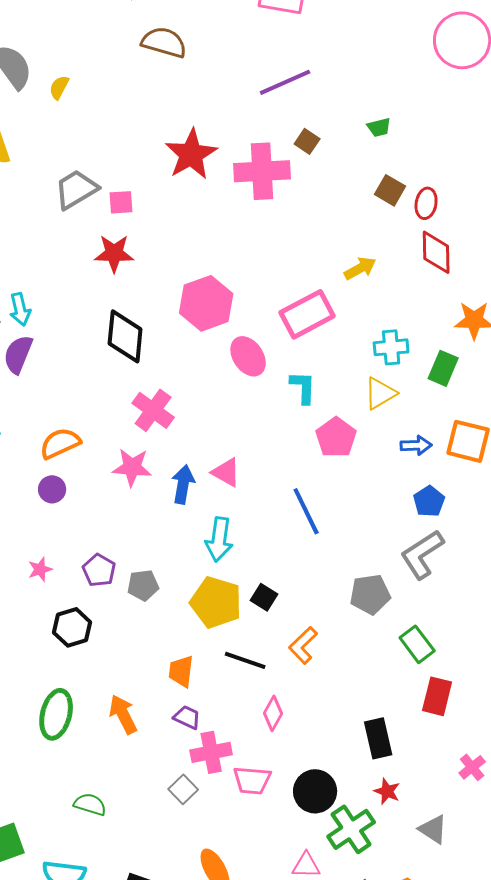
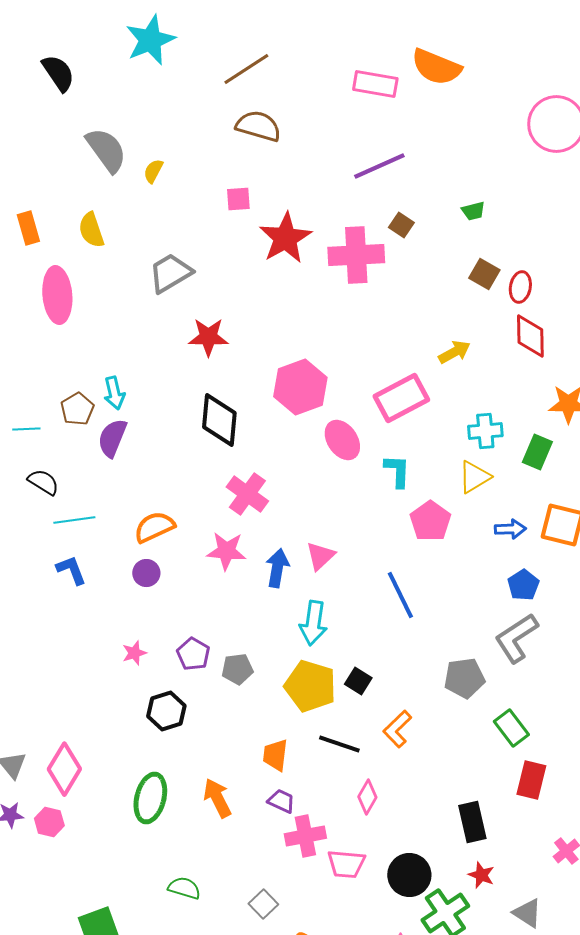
pink square: (121, 202) -> (238, 199), moved
pink triangle: (226, 472) -> (320, 556), turned 48
gray square: (183, 789) -> (263, 904), moved

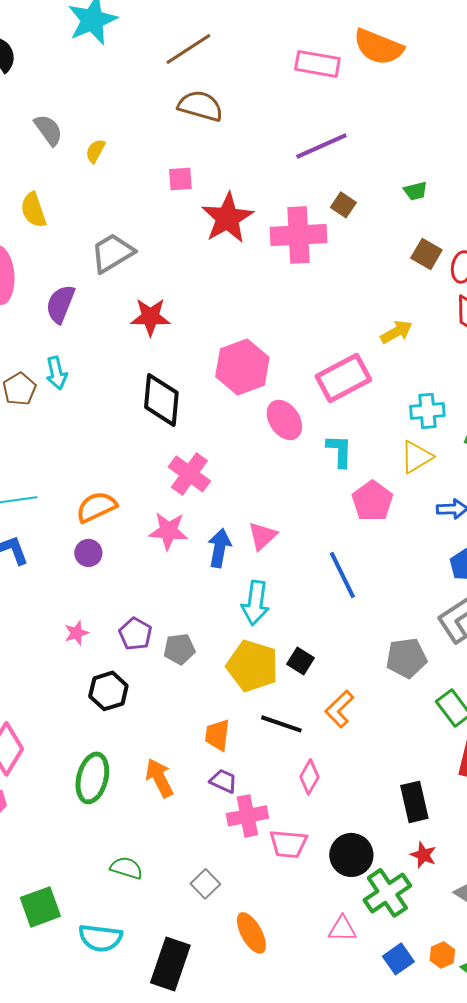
gray semicircle: (106, 150) -> (48, 130), size x0.7
purple semicircle: (112, 438) -> (60, 304), moved

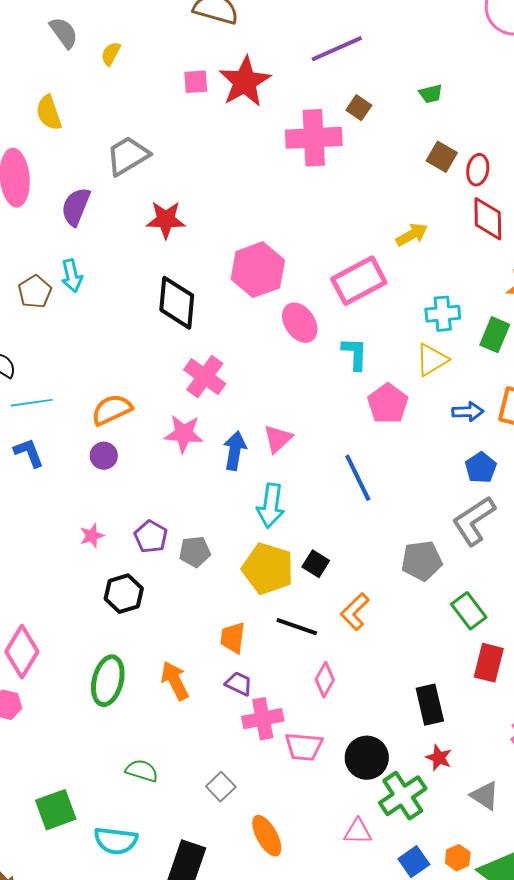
red star: (227, 218) -> (245, 82), moved

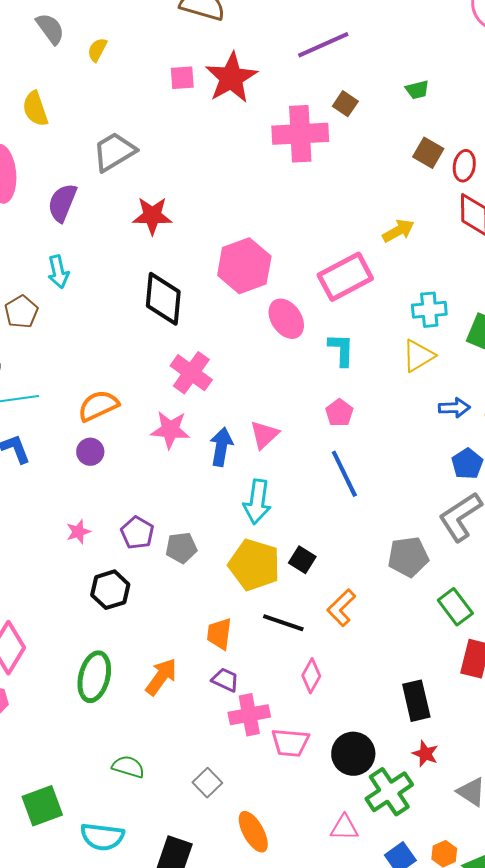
brown pentagon: (35, 292) -> (21, 312), moved
pink pentagon: (388, 404) -> (339, 413), moved, size x0.7
orange arrow: (175, 681) -> (161, 677), turned 63

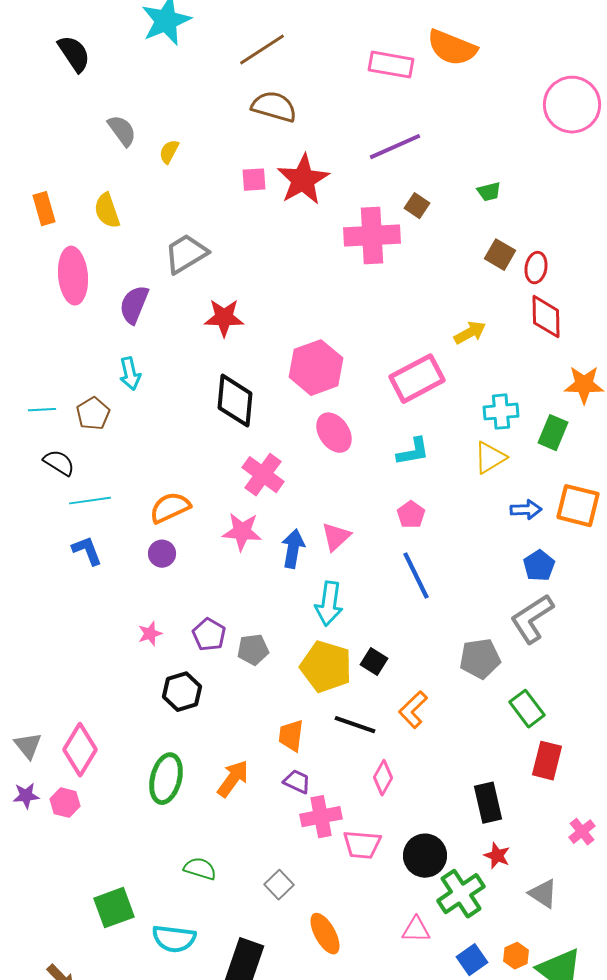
pink ellipse: (286, 319) -> (334, 433), moved
cyan L-shape: (341, 350) -> (413, 452), turned 78

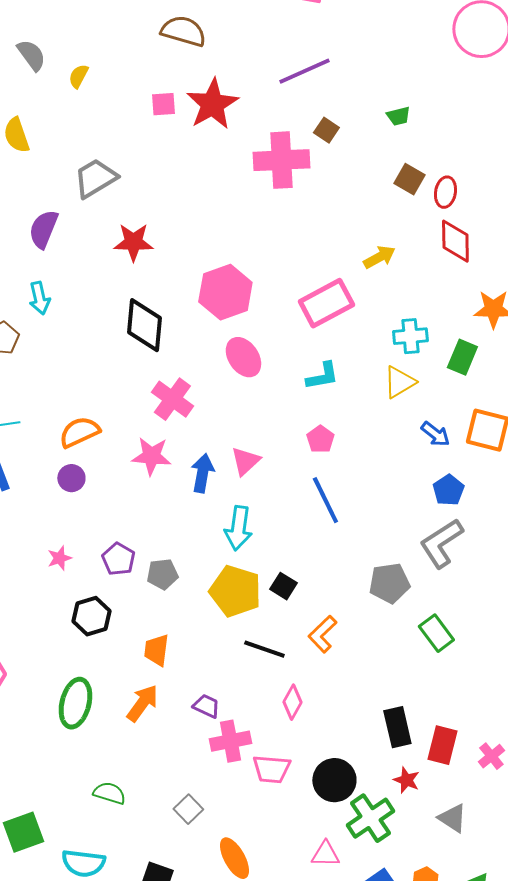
blue arrow: (526, 510) -> (435, 434), turned 40
orange trapezoid: (291, 736) -> (156, 650), moved
red rectangle: (547, 761) -> (442, 745), moved

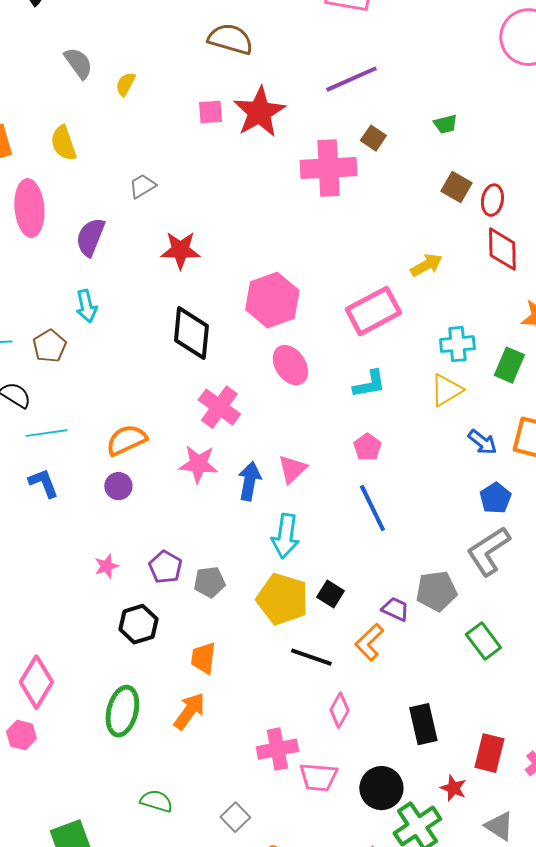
gray trapezoid: (95, 178) -> (142, 186), size x0.6
purple trapezoid: (206, 706) -> (395, 609), moved
black rectangle: (397, 727) -> (423, 724), moved

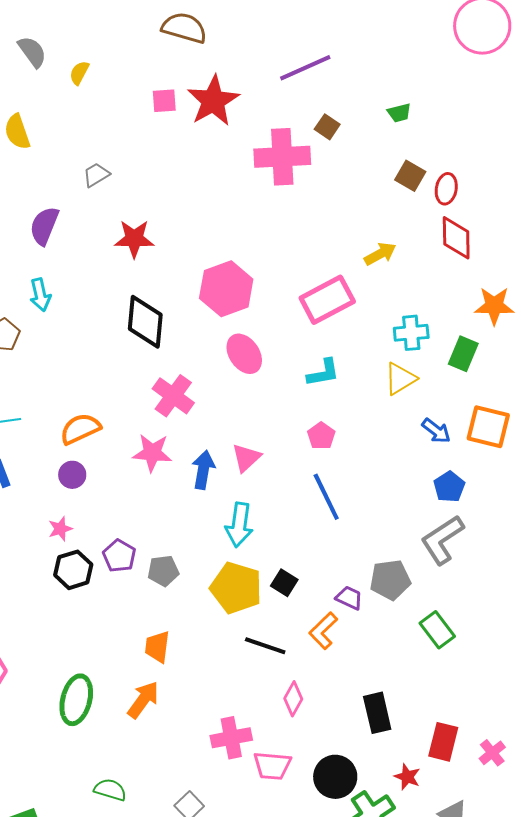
pink star: (106, 566) -> (60, 529), moved
black hexagon: (138, 624) -> (73, 570), moved

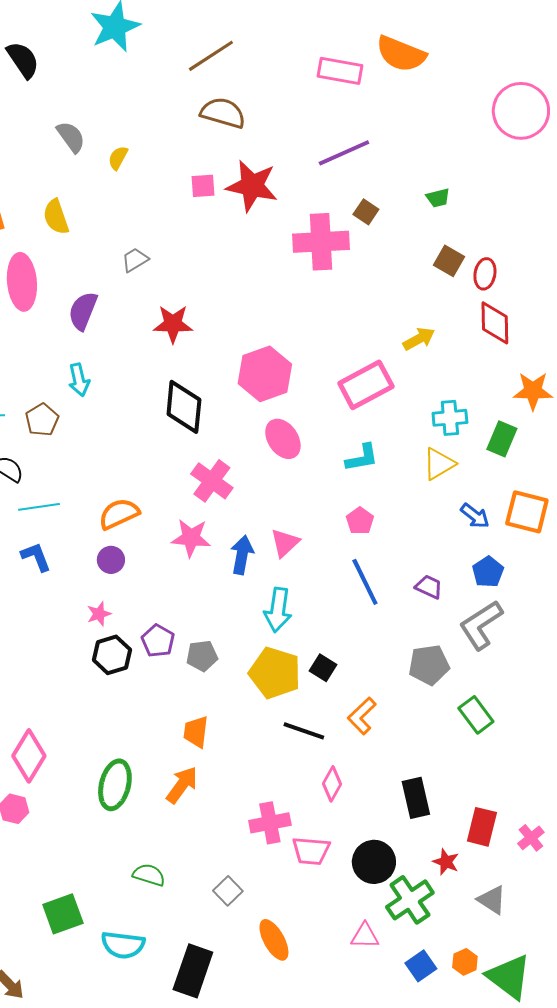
red star: (213, 101) -> (252, 186), turned -30
purple trapezoid: (349, 598) -> (429, 587), moved

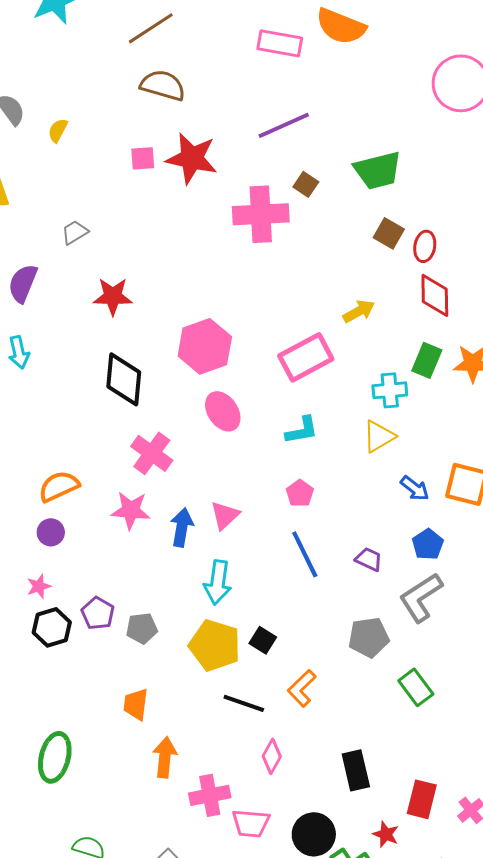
green trapezoid: (438, 198) -> (378, 170), size x2.0
green rectangle: (502, 439) -> (427, 360), moved
orange arrow: (182, 785) -> (165, 757), moved, turned -30

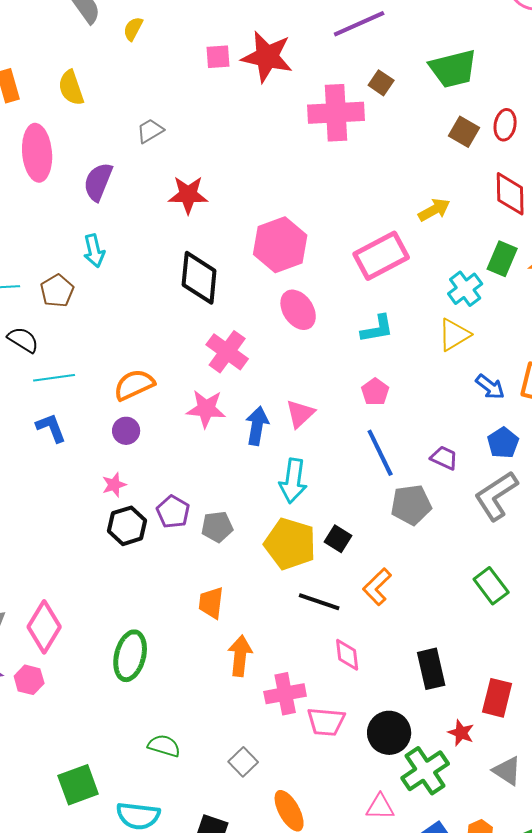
red ellipse: (425, 246) -> (505, 125), moved
cyan cross: (390, 390) -> (465, 289), turned -32
gray pentagon: (369, 637) -> (411, 505), moved
pink diamond: (272, 756) -> (347, 655), turned -36

